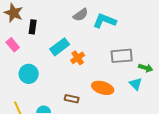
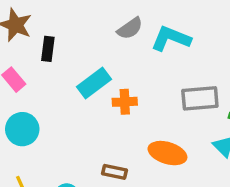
orange cross: (78, 58) -> (125, 102), turned 32
cyan circle: (29, 74) -> (22, 129), moved

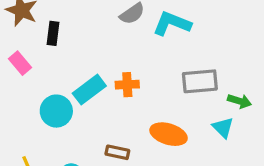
cyan rectangle: (94, 83) -> (89, 90), moved
cyan circle: (22, 129) -> (56, 111), moved

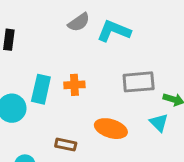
cyan rectangle: (89, 90) -> (41, 89), turned -40

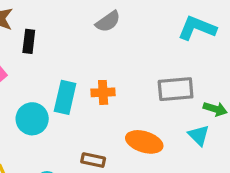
cyan L-shape: (114, 31) -> (197, 28), moved

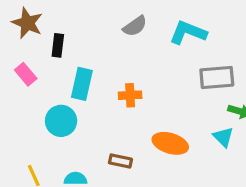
cyan L-shape: (197, 28) -> (188, 33), moved
gray rectangle: (176, 89) -> (217, 78), moved
cyan rectangle: (65, 97) -> (82, 84), moved

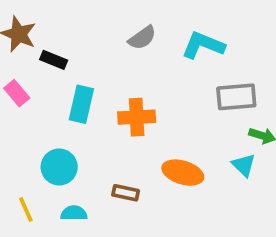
black rectangle: (58, 45) -> (54, 60), turned -75
orange cross: (130, 95) -> (137, 117), size x1.4
cyan circle: (61, 121) -> (59, 167), moved

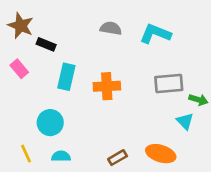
gray semicircle: (142, 38) -> (111, 28), turned -135
gray rectangle: (236, 97) -> (169, 84), moved
orange ellipse: (183, 173) -> (161, 154), moved
brown rectangle: (126, 193) -> (118, 158), moved, turned -42

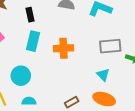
black rectangle: (46, 44) -> (30, 15), moved, turned 56
cyan triangle: (185, 121) -> (103, 75), moved

